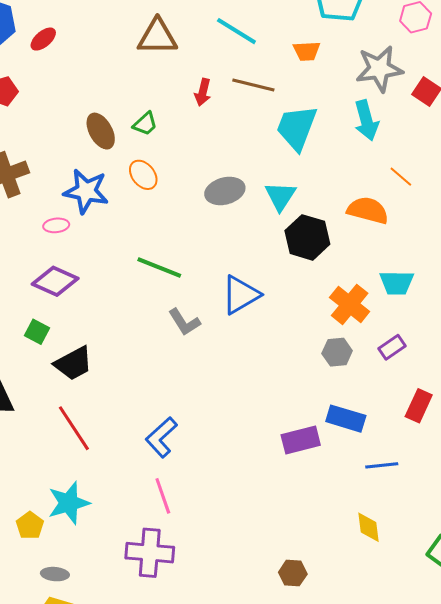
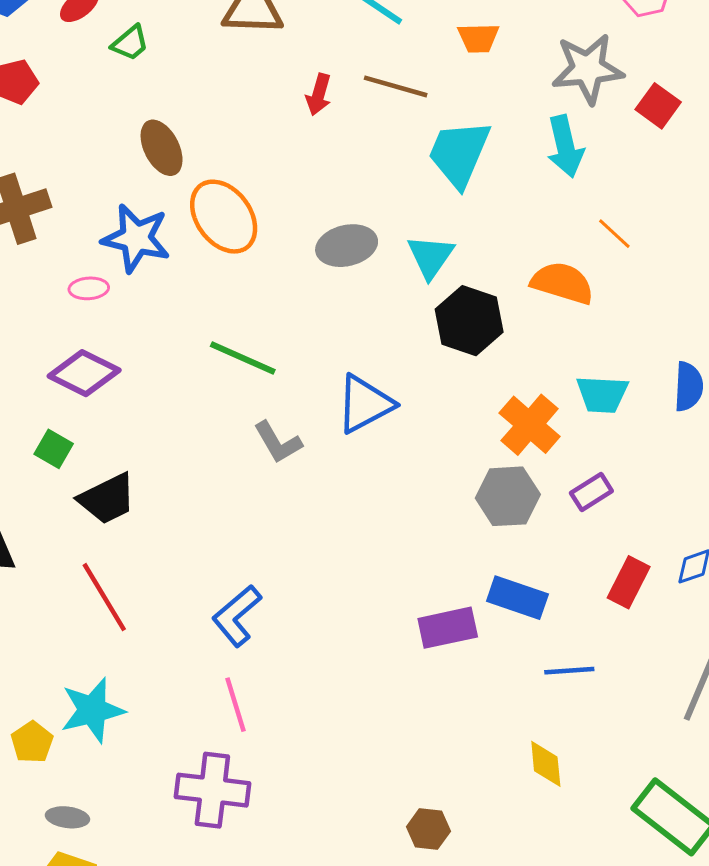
green trapezoid: (145, 124) -> (130, 43), moved
orange ellipse: (143, 175) -> (224, 217), size x1.6
gray hexagon: (337, 352) -> (508, 496), size x1.4

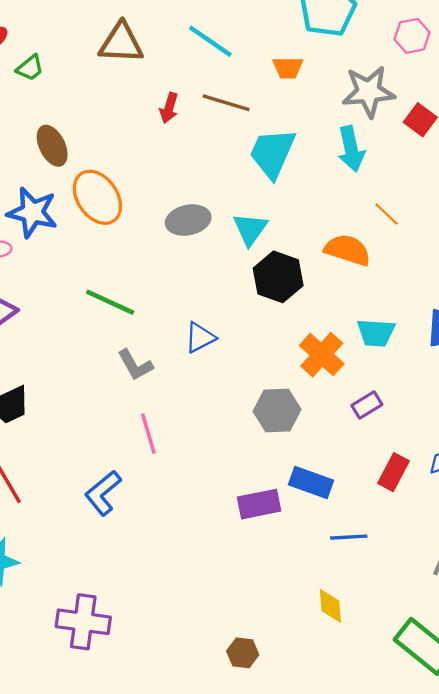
blue triangle: (365, 404) -> (200, 337), size x0.7
gray hexagon: (508, 496) -> (277, 410), moved
pink line: (235, 705) -> (148, 434), moved

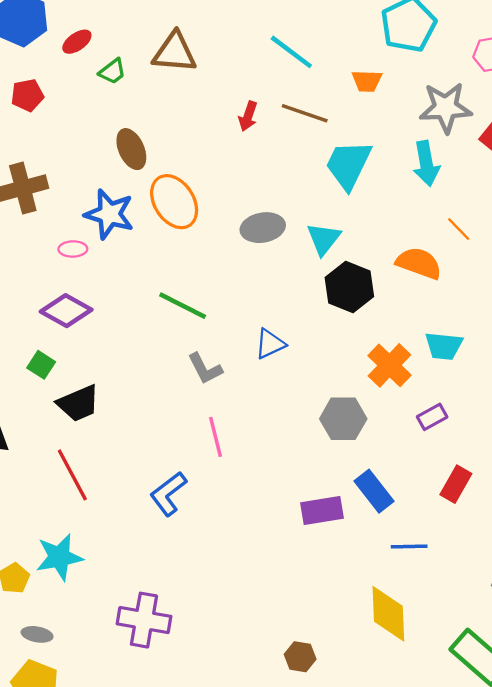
brown triangle: (121, 43) -> (175, 52), moved
blue rectangle: (311, 482) -> (374, 491), turned 30
yellow diamond: (330, 606) -> (388, 614), size x1.6

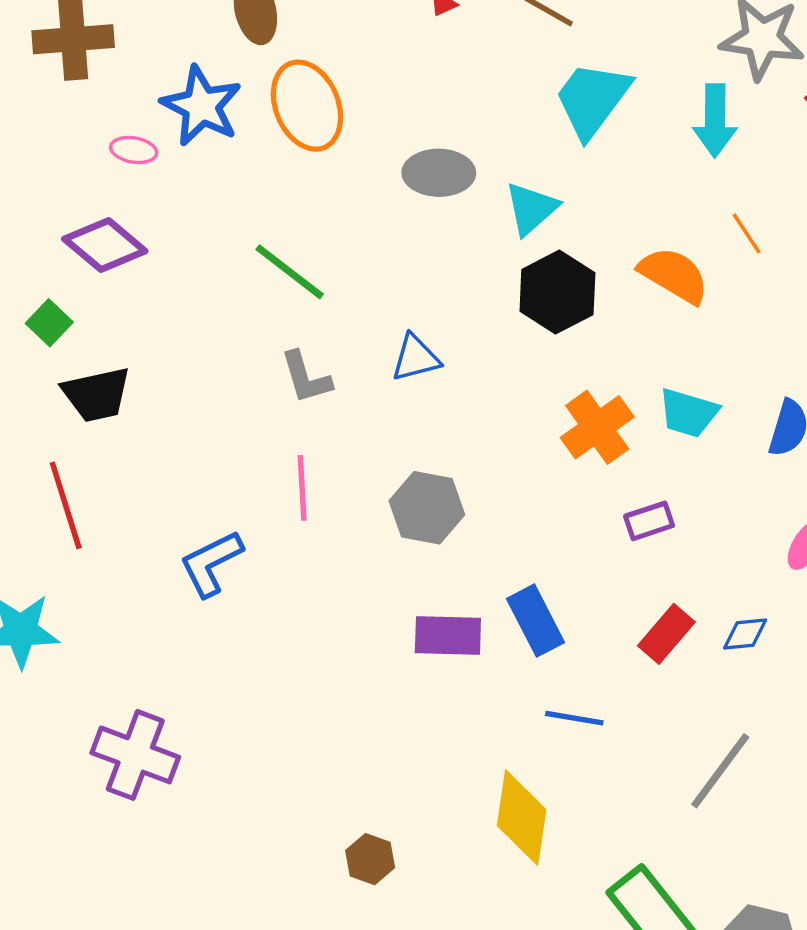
gray hexagon: (343, 419) -> (427, 508), moved

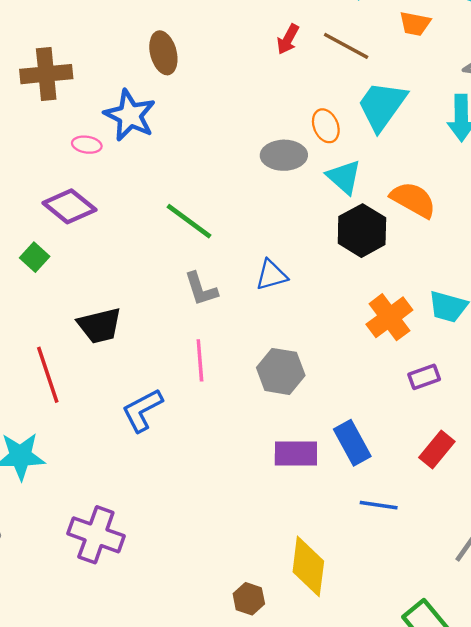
orange ellipse: (307, 106) -> (326, 126), moved, size x0.6
cyan triangle: (531, 209) -> (344, 177), turned -36
orange semicircle: (674, 275) -> (413, 200), moved
black trapezoid: (96, 394) -> (100, 326), moved
yellow diamond: (522, 818) -> (308, 566), moved

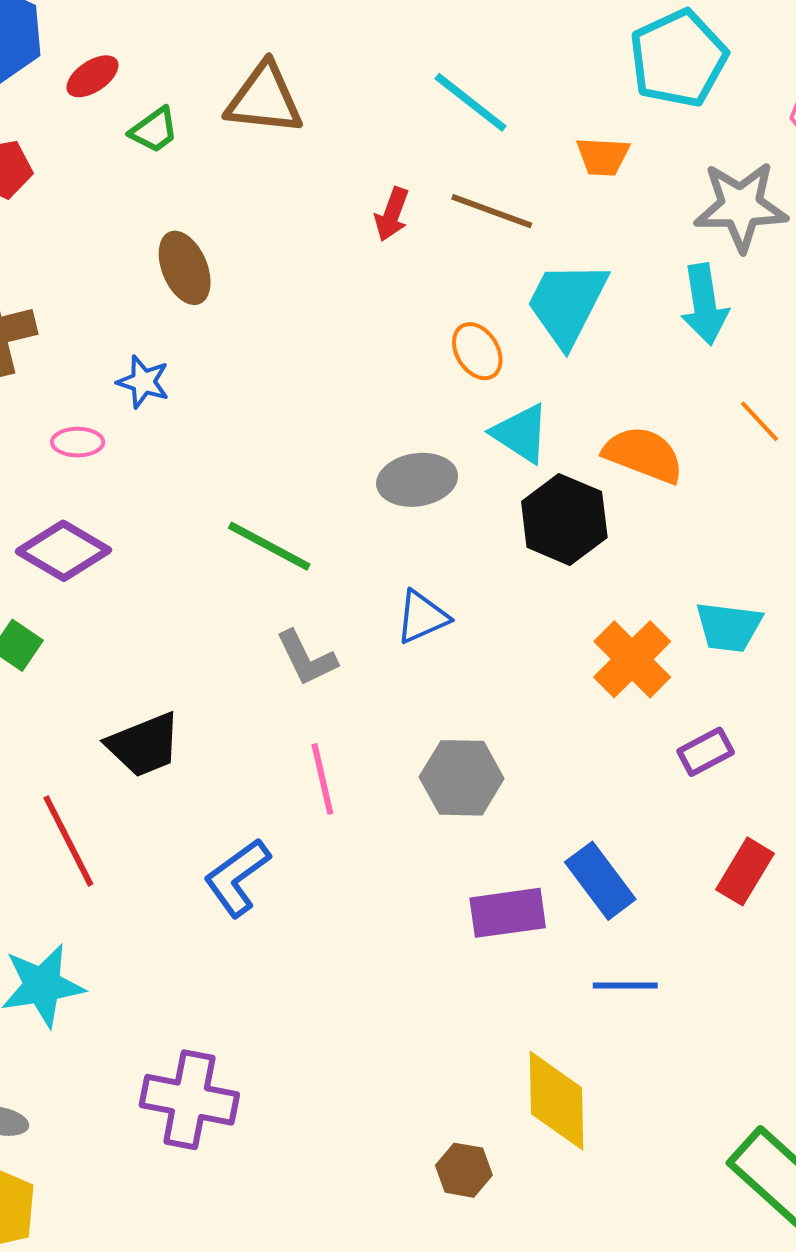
blue star: (130, 115) -> (143, 382), size x0.6
gray ellipse: (284, 155) -> (417, 480), moved
blue line: (379, 505) -> (625, 985), moved

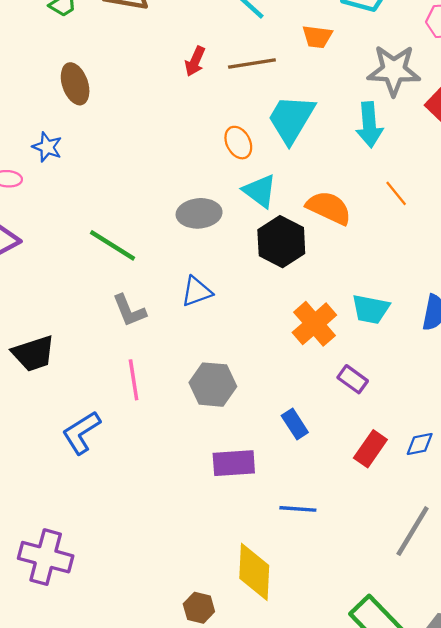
brown line: (492, 211) -> (252, 63), turned -33
purple rectangle: (706, 752) -> (353, 379), turned 60
blue rectangle: (600, 881) -> (295, 424), moved, size x0.7

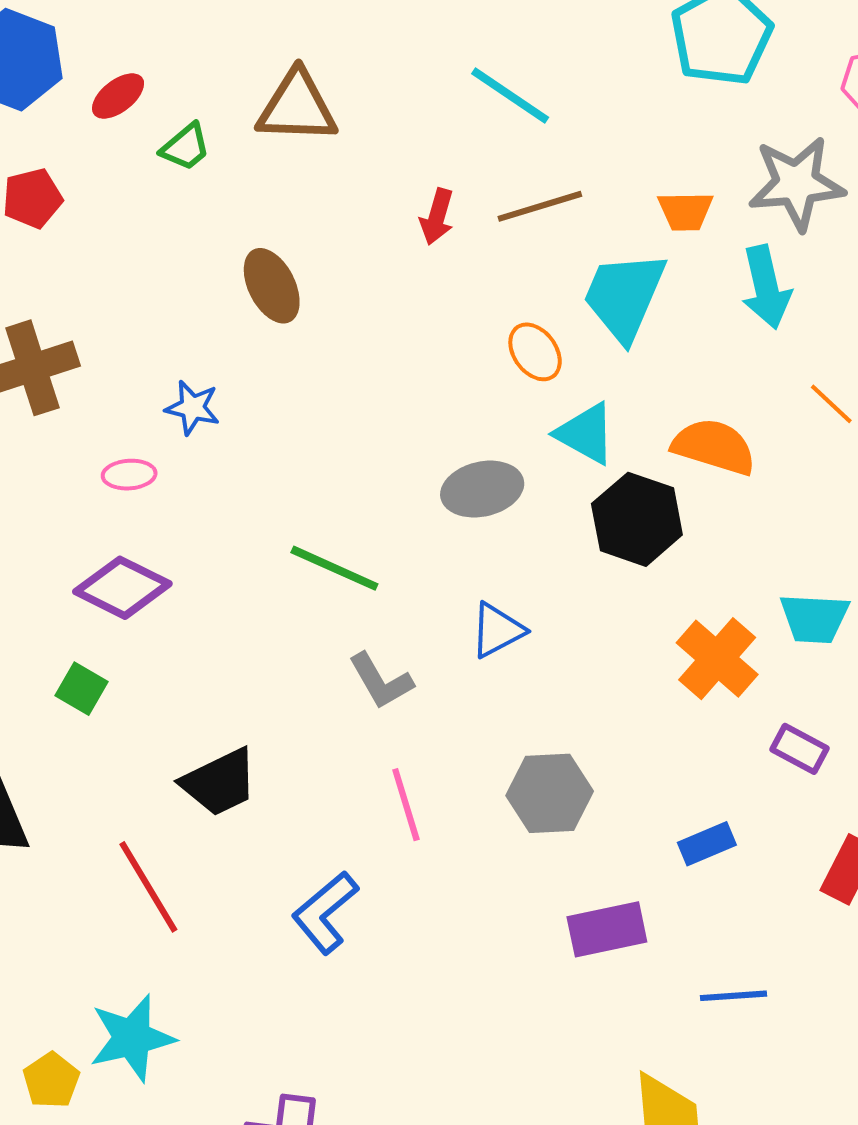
orange trapezoid: (317, 37) -> (685, 211), moved
brown ellipse: (75, 84) -> (272, 286), moved
blue rectangle: (295, 424) -> (707, 844), turned -72

